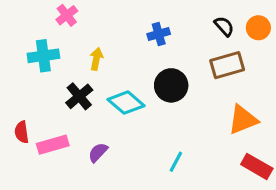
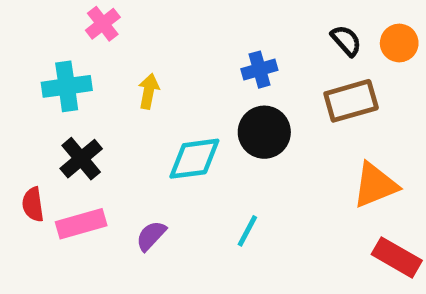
blue cross: (159, 34) -> (259, 70), moved
black cross: (79, 96) -> (81, 159), moved
cyan diamond: (126, 103) -> (194, 159), turned -48
cyan line: (176, 162) -> (247, 231), moved

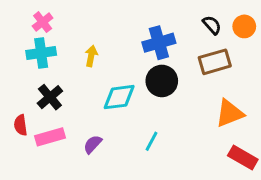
pink cross: (103, 24) -> (43, 22), moved
blue cross: (259, 70) -> (159, 43), size x1.5

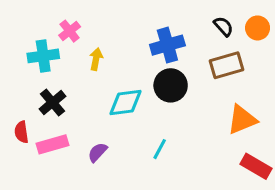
pink cross: (43, 22) -> (70, 31), moved

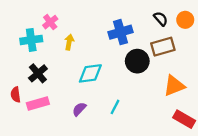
black circle: (171, 85) -> (137, 61), moved
purple semicircle: (98, 152) -> (79, 109), moved

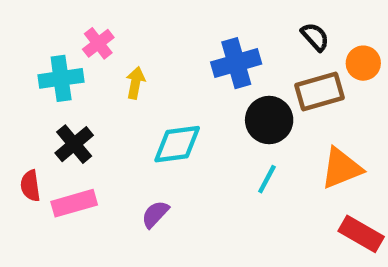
orange circle: (185, 20) -> (363, 63), moved
cyan line: (115, 107) -> (267, 179), moved

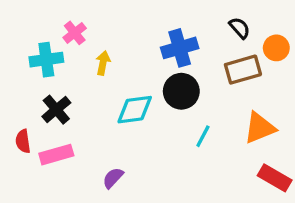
black circle: (269, 120) -> (181, 91), moved
purple semicircle: (155, 214) -> (113, 178), moved

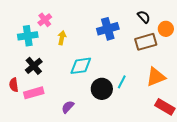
black circle: (181, 91) -> (102, 89), moved

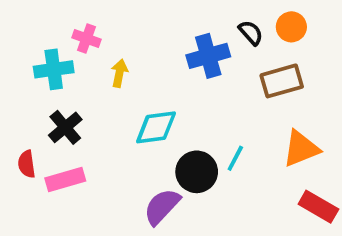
black semicircle: (144, 17) -> (251, 33), moved
pink cross: (45, 20) -> (87, 38), turned -32
orange circle: (166, 29) -> (291, 27), moved
purple semicircle: (68, 107) -> (162, 207), moved, size x1.5

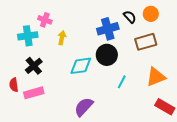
black circle: (197, 172) -> (107, 55), moved

